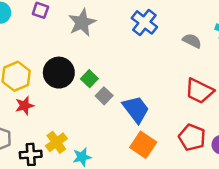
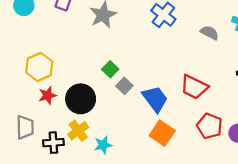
black circle: (59, 73) -> (81, 99), moved
red trapezoid: (199, 91) -> (194, 87), moved

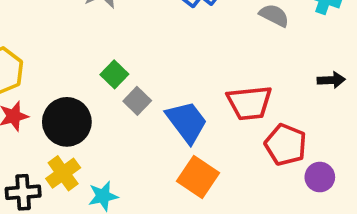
red trapezoid: (194, 87) -> (249, 103), turned -32
red pentagon: (210, 126) -> (286, 145), moved

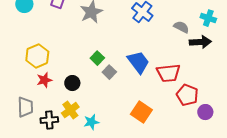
black arrow: (331, 80) -> (200, 42), moved, size x1.5
black circle: (67, 122) -> (72, 83), size x0.6
blue trapezoid: (187, 122) -> (138, 62), moved

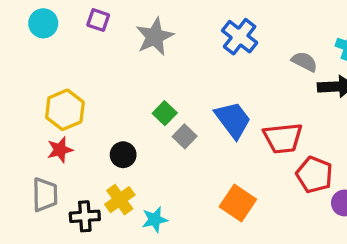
red star: (44, 80) -> (60, 150), moved

